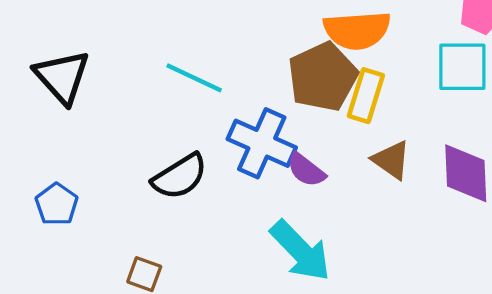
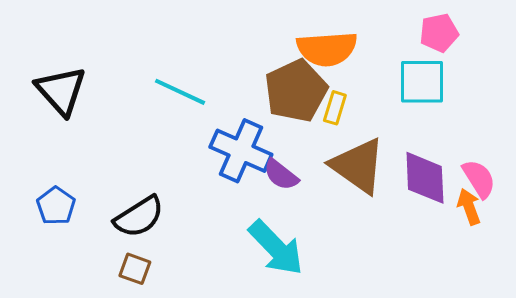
yellow rectangle: (366, 96) -> (335, 108), size x0.7
brown triangle: (391, 160) -> (358, 166), size x1.6
black semicircle: (180, 177) -> (139, 217), moved

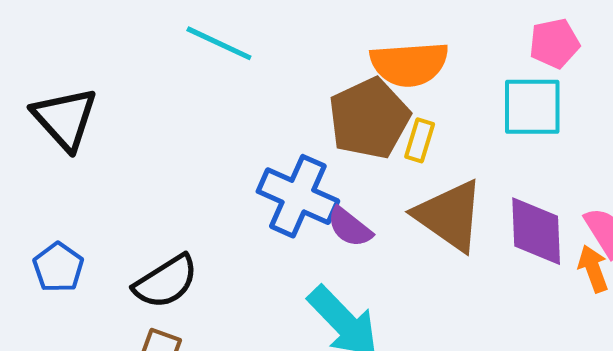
cyan line: (180, 92) -> (219, 43), moved

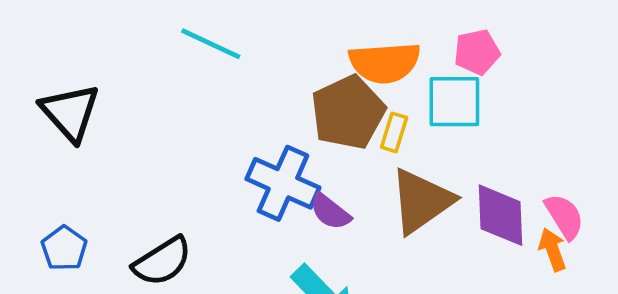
pink pentagon: (554, 43) -> (477, 52), moved
cyan square: (532, 107) -> (454, 102), moved
brown triangle: (449, 216) -> (421, 201), turned 50

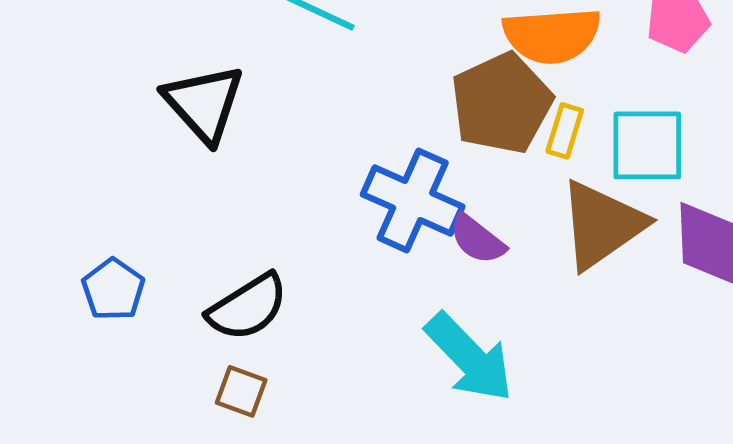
cyan square: (454, 102) -> (647, 145), moved
black triangle: (70, 112) -> (204, 103), moved

